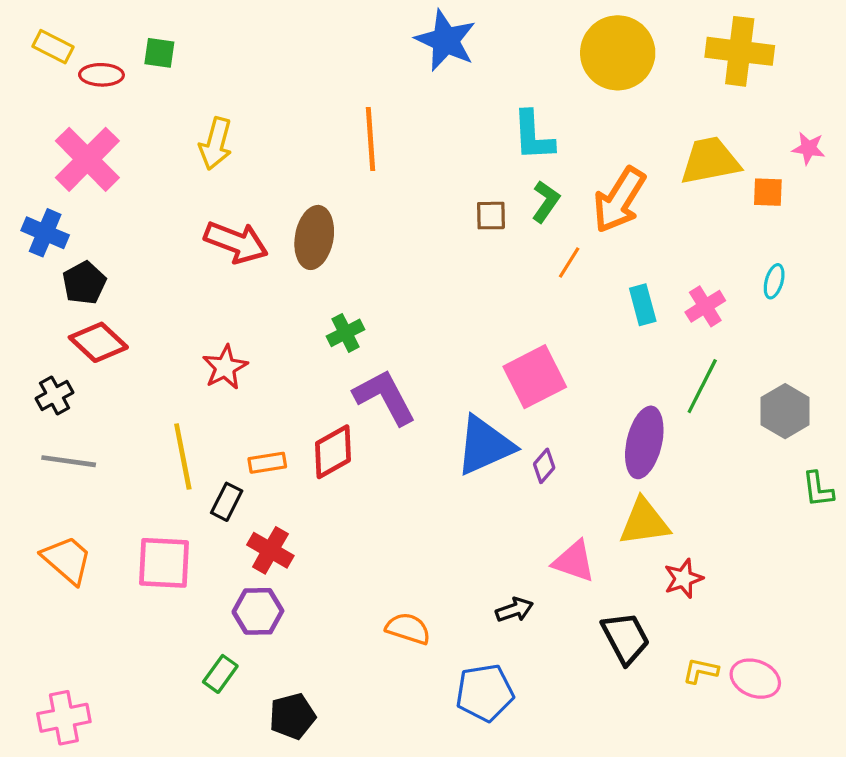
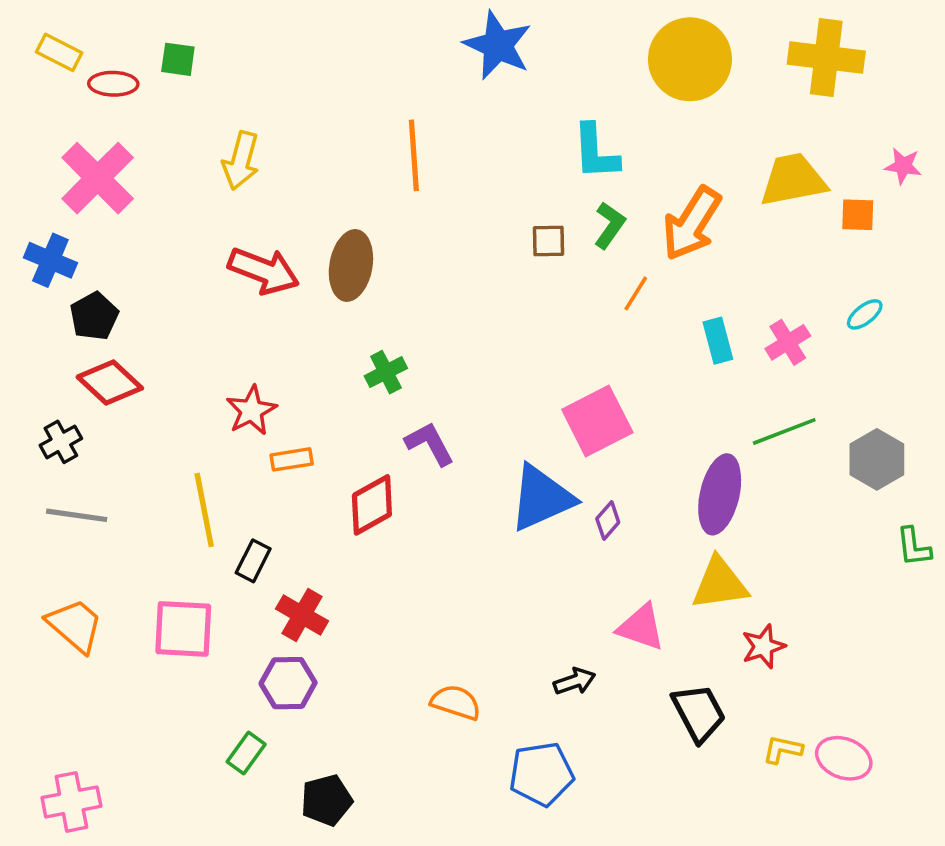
cyan ellipse: (774, 281) -> (865, 314), turned 36
green line: (702, 386) -> (784, 431), turned 42
purple L-shape: (385, 397) -> (430, 444), size x0.7
orange rectangle: (267, 463) -> (292, 459), moved

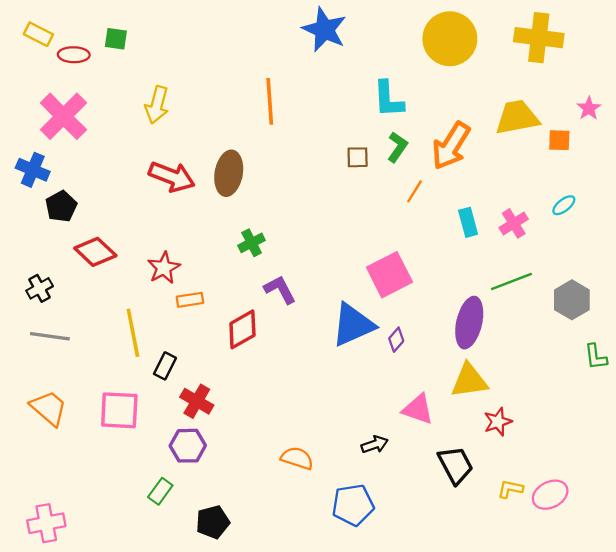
pink star: (903, 166) -> (589, 108), turned 30
red diamond: (110, 383) -> (95, 252), moved
pink ellipse: (844, 758) -> (550, 495), turned -48

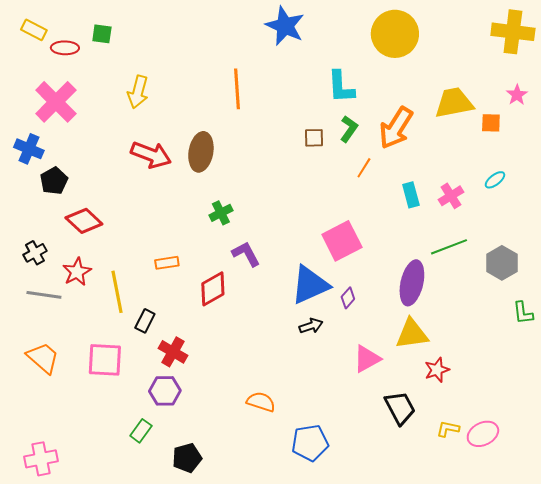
yellow cross: (539, 38) -> (513, 32), moved
red star: (164, 268) -> (77, 272), moved
pink triangle: (418, 409) -> (367, 359), turned -48
black arrow: (375, 445) -> (311, 326), moved

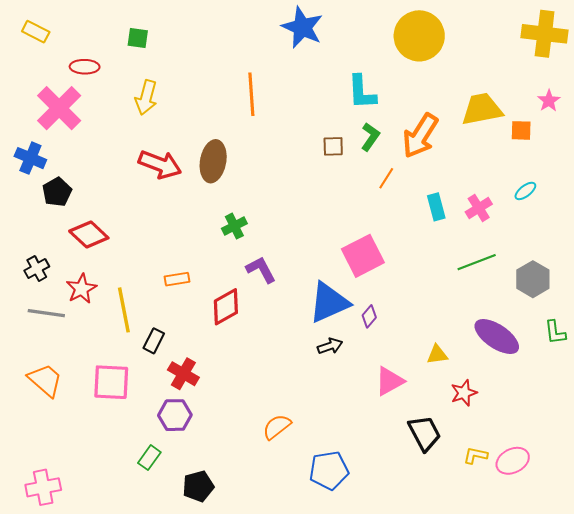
green square: (102, 34) -> (138, 38), moved
red ellipse: (65, 48) -> (85, 67), moved
purple ellipse: (412, 283) -> (497, 337), moved, turned -69
yellow triangle: (412, 334) -> (437, 355), size x0.6
orange semicircle: (261, 402) -> (277, 427), turned -56

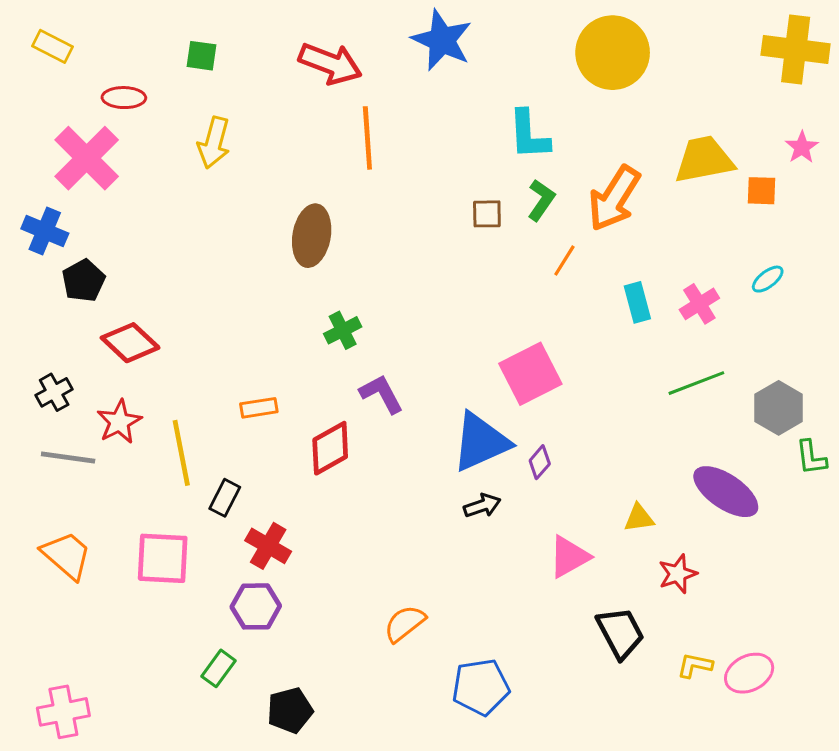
red arrow: (160, 164) -> (330, 63), moved
green L-shape: (555, 332) -> (811, 457), moved

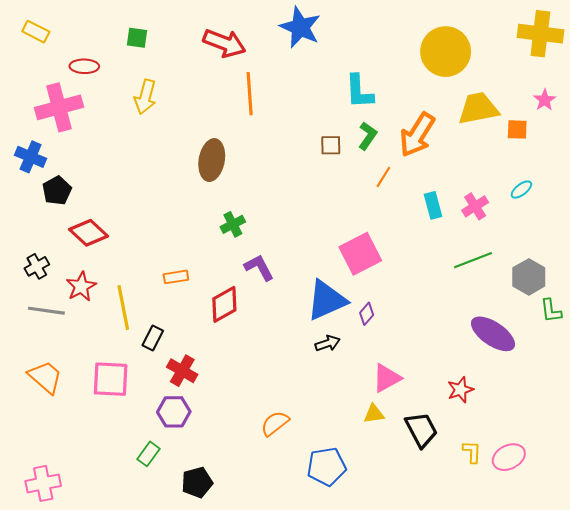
yellow circle: (613, 53) -> (446, 52), moved
pink cross: (87, 158) -> (59, 107), turned 30
yellow triangle: (639, 518) -> (374, 414), moved
yellow L-shape: (695, 665) -> (472, 452), turned 80

